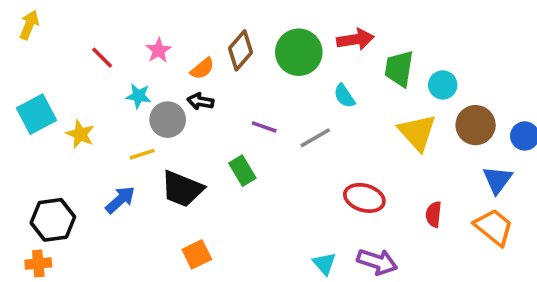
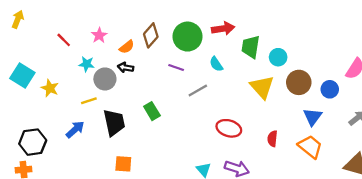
cyan square: (36, 114) -> (22, 76), turned -30
purple line: (264, 127) -> (176, 68), moved
black trapezoid: (182, 189) -> (114, 123), turned -124
orange square: (197, 254) -> (123, 164), turned 30

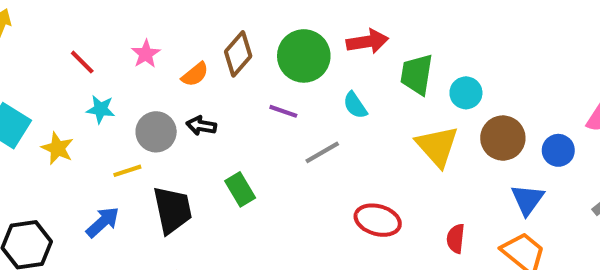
cyan star: (87, 64) -> (101, 109), moved
black arrow: (126, 68) -> (201, 126), moved

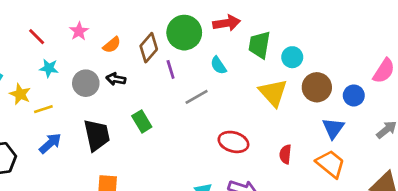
brown diamond: (238, 54) -> (149, 48), moved
purple line: (283, 111) -> (171, 69), turned 54
yellow line: (127, 171) -> (43, 109), moved

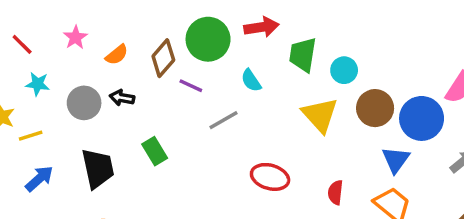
purple line: (171, 69) -> (191, 86), turned -48
blue circle: (354, 95) -> (422, 118), size x1.6

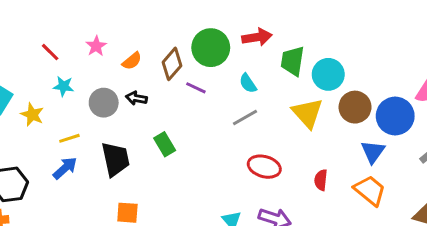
cyan circle: (344, 70) -> (328, 74), size x1.4
gray line: (224, 120) -> (245, 118), moved
yellow line: (31, 136) -> (69, 138), moved

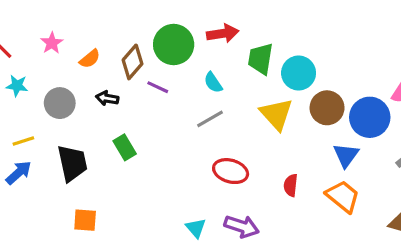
black arrow: (136, 98) -> (107, 98), moved

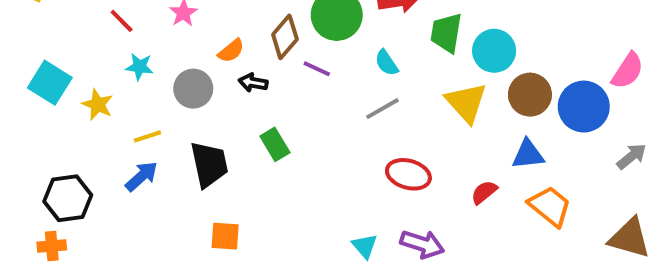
orange semicircle: (90, 59) -> (231, 51), moved
blue triangle: (346, 155) -> (528, 154), moved, turned 48
red semicircle: (291, 185) -> (484, 192), turned 45

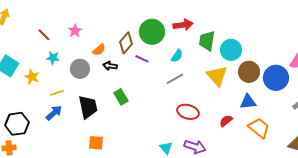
cyan semicircle: (387, 63) -> (177, 56), turned -112

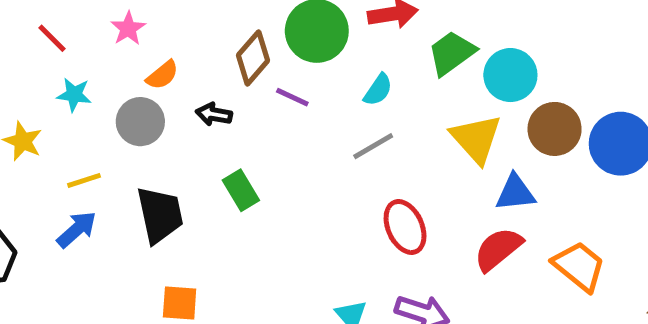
green trapezoid: (207, 41) -> (452, 53), turned 45
orange semicircle: (99, 50) -> (162, 75), moved
blue triangle: (248, 102) -> (515, 193), moved
red ellipse: (188, 112) -> (405, 227), turned 50
red semicircle: (226, 121) -> (498, 249), size x1.5

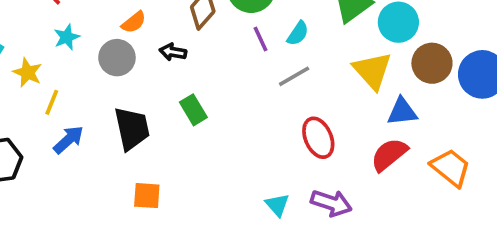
cyan star: (74, 95) -> (67, 37), turned -30
purple line: (292, 97) -> (261, 39), moved, turned 40
yellow line: (84, 180) -> (52, 102), moved, turned -50

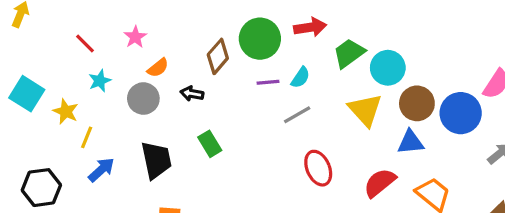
purple line: (261, 39) -> (268, 82), turned -70
blue triangle: (402, 112) -> (410, 142), moved

